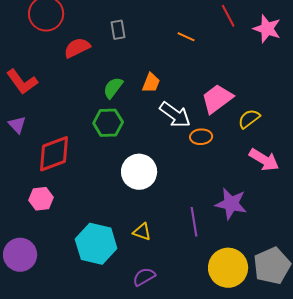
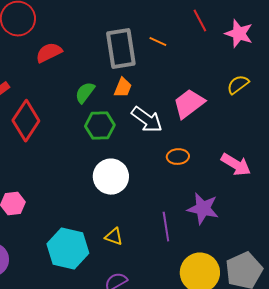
gray rectangle: (118, 30) -> (121, 49), moved, size x2.0
yellow semicircle: (249, 119) -> (238, 85), moved
green hexagon: (108, 123) -> (100, 126), moved
orange ellipse: (201, 137) -> (178, 157), moved
red diamond: (54, 154) -> (26, 121), moved, turned -36

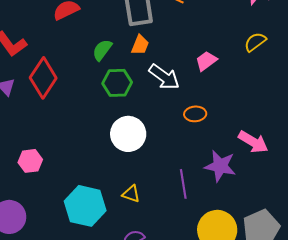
pink trapezoid: (189, 104) -> (206, 61), size x0.7
pink arrow: (236, 165) -> (253, 142), moved

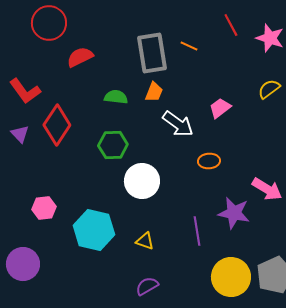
green semicircle: (102, 50) -> (116, 97), turned 60
green hexagon: (117, 83) -> (113, 145), moved
cyan hexagon: (85, 206) -> (94, 230), moved

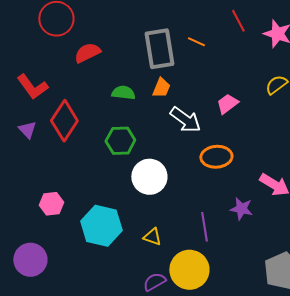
orange ellipse: (209, 161) -> (216, 157), size x1.4
purple star: (234, 213) -> (241, 209), size x0.7
yellow circle: (231, 277) -> (189, 270), moved

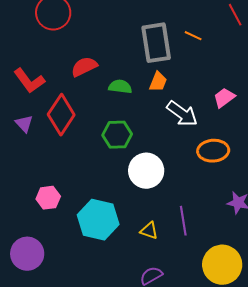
red semicircle: (87, 53) -> (84, 67), moved
purple line: (204, 227) -> (183, 221), moved
yellow circle: (189, 270) -> (222, 265), moved

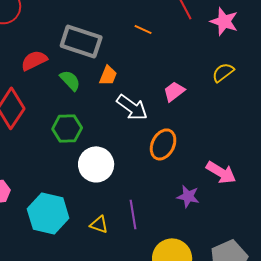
gray rectangle: (156, 43) -> (81, 41), moved, turned -63
green semicircle: (120, 87) -> (70, 80), turned 40
orange ellipse: (213, 151) -> (163, 144), turned -60

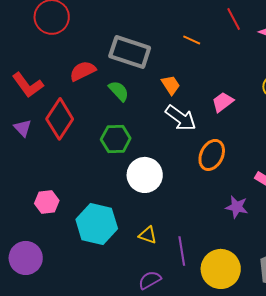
orange trapezoid: (108, 75) -> (171, 85), moved, turned -55
purple line: (133, 214) -> (182, 251), moved

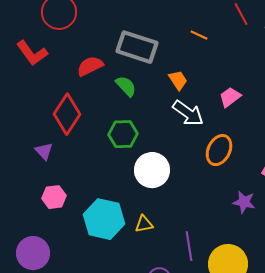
red L-shape: (28, 85) -> (32, 53), moved
purple triangle: (23, 128) -> (44, 151), moved
yellow triangle: (148, 235) -> (144, 224), moved, turned -30

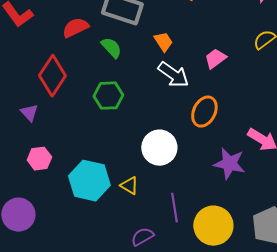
white circle: (152, 170) -> (159, 148), moved
purple star: (244, 202) -> (229, 164), size x1.4
yellow triangle: (144, 224) -> (129, 186), turned 42

